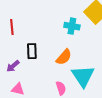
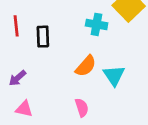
black rectangle: (32, 51) -> (43, 37), moved
cyan triangle: (83, 76) -> (114, 75), moved, size x0.7

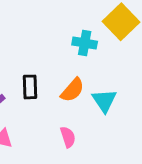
black rectangle: (43, 37) -> (30, 87), moved

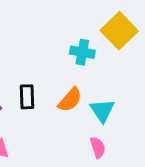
pink semicircle: (68, 137) -> (98, 147), moved

